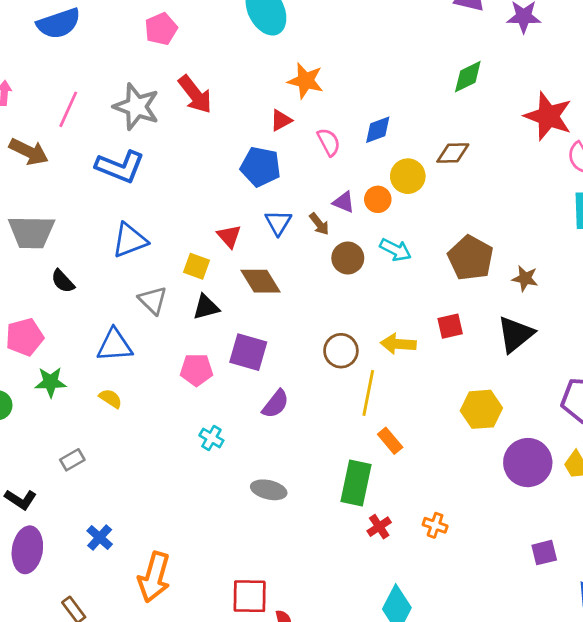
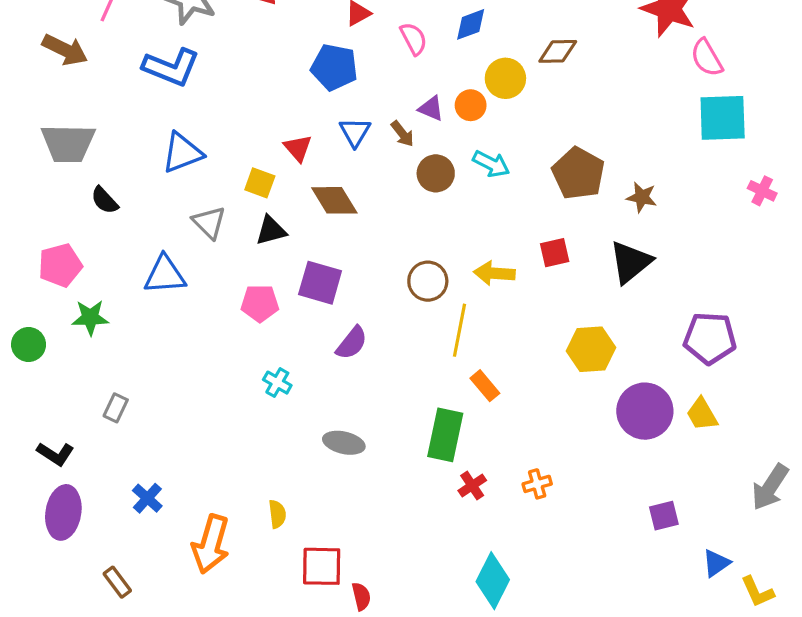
yellow semicircle: (111, 398) -> (277, 514), moved, turned 50
gray rectangle: (72, 460) -> (116, 408), turned -35
orange cross: (435, 525) -> (537, 484), turned -35

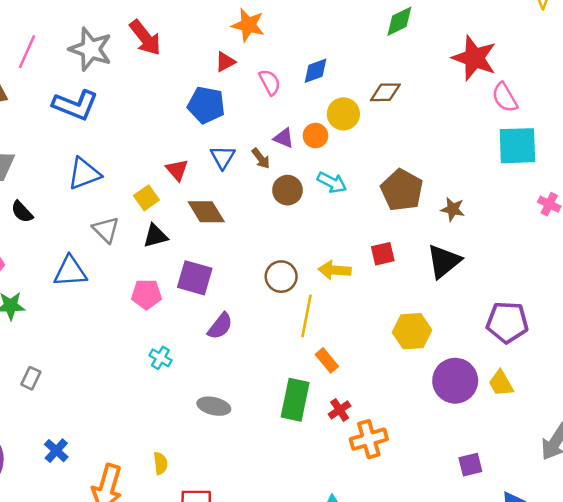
yellow square: (260, 183) -> (146, 198), turned 35
orange cross: (537, 484) -> (369, 439), size x1.6
red cross: (472, 486) -> (340, 410), moved

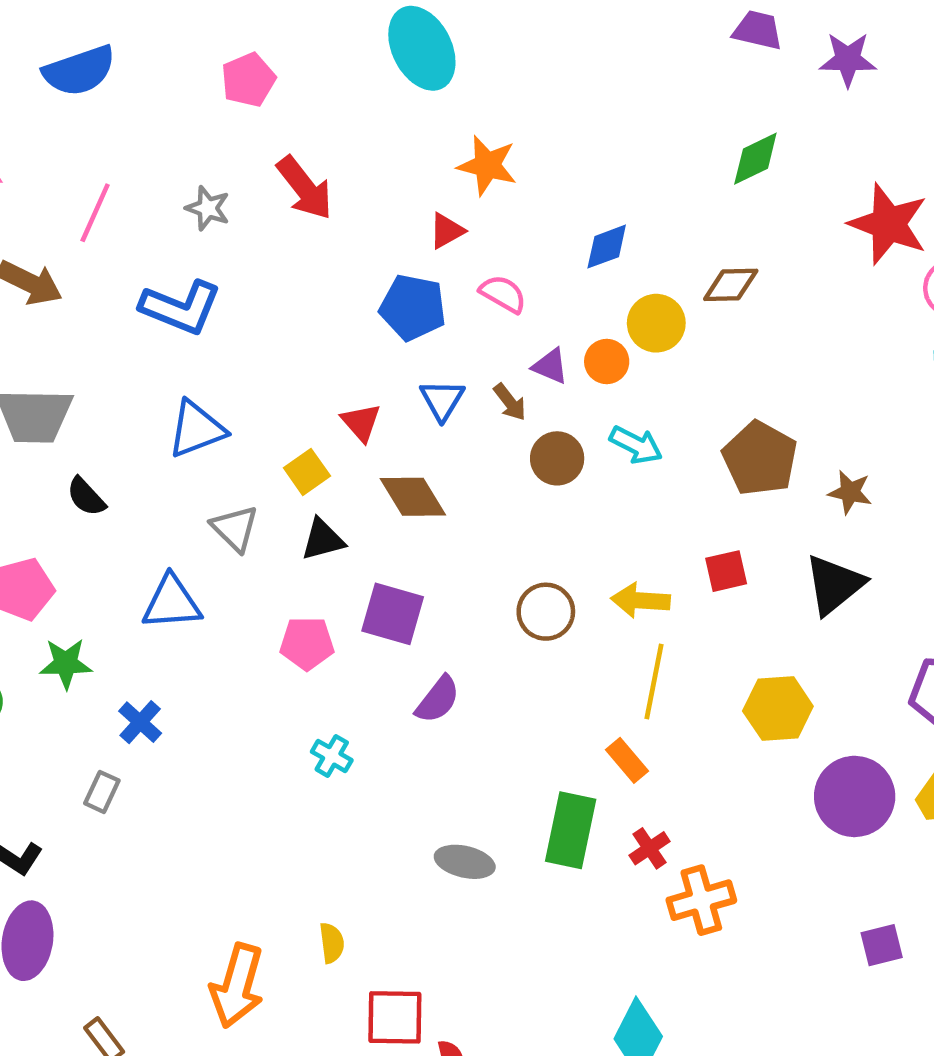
gray star: (91, 49) -> (208, 208), size x0.6
pink semicircle: (270, 82) -> (503, 294), moved, turned -32
yellow line: (307, 316) -> (654, 682), moved
gray ellipse: (214, 406) -> (465, 862), moved
blue cross: (56, 451) -> (140, 722), moved

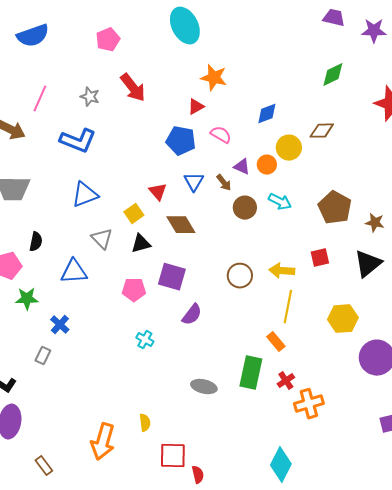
black semicircle: (86, 497) -> (36, 242), moved, turned -126

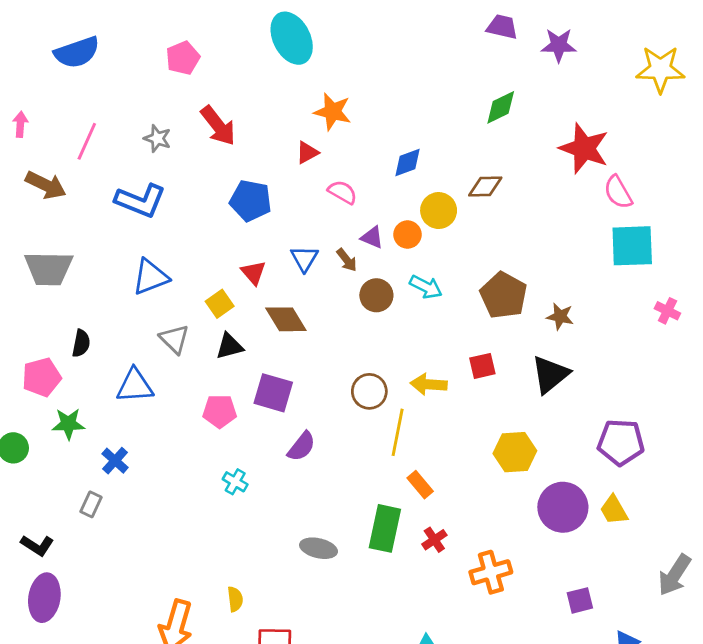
blue pentagon: (181, 141) -> (251, 201), moved
yellow line: (288, 307) -> (398, 432), moved
orange cross: (309, 404) -> (491, 572), moved

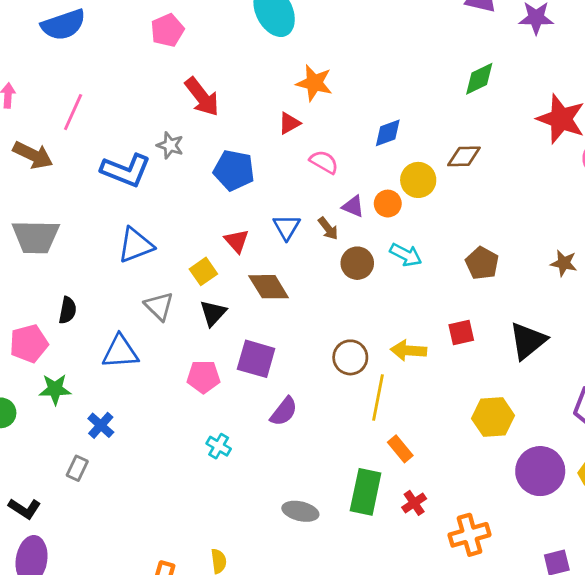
gray star: (157, 138) -> (170, 145), moved
brown pentagon: (504, 295) -> (482, 263), size x0.7
brown star: (560, 316) -> (564, 263), moved
black triangle: (229, 346) -> (213, 313), turned -32

